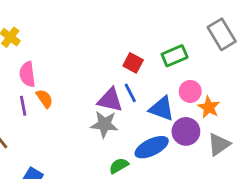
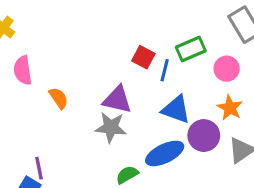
pink circle: (190, 91) -> (227, 69), moved
blue line: (130, 93) -> (165, 70), moved, turned 42
orange semicircle: (44, 99) -> (59, 98), moved
purple line: (23, 106) -> (39, 168), moved

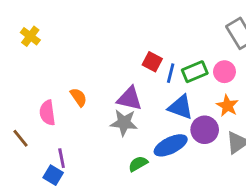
green rectangle: (191, 49) -> (195, 72), moved
pink semicircle: (23, 70) -> (47, 113), moved

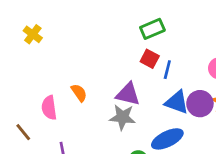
green rectangle: (195, 72) -> (152, 29), moved
purple circle: (205, 130) -> (200, 104), moved

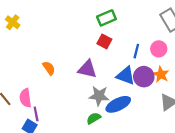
blue line: (167, 70) -> (136, 51), moved
pink semicircle: (49, 108) -> (25, 98), moved
gray star: (122, 117) -> (99, 96), moved

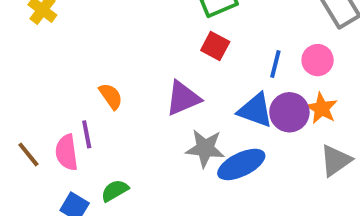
purple triangle: (87, 69) -> (183, 98), turned -36
purple line: (36, 114) -> (87, 134), moved
green semicircle: (94, 118) -> (115, 191), moved

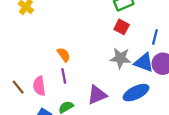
purple triangle: (183, 98) -> (97, 95), moved
purple line: (87, 134) -> (64, 76), moved
gray star: (205, 148) -> (120, 58), moved

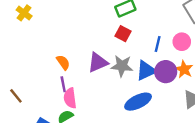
blue triangle: (144, 63) -> (146, 70), turned -45
pink semicircle: (39, 86) -> (70, 98), moved
purple triangle: (97, 95) -> (98, 62), moved

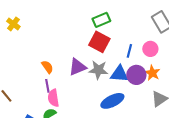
red square: (123, 34) -> (99, 42), size x1.5
blue triangle: (146, 70) -> (119, 74), turned 30

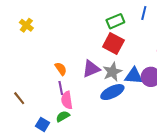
blue line: (129, 51) -> (144, 13), moved
gray star: (98, 70) -> (112, 72), turned -30
blue ellipse: (112, 101) -> (112, 92), moved

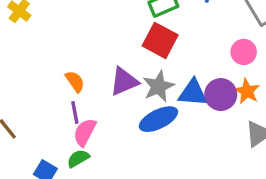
pink semicircle: (67, 100) -> (85, 132), turned 36

